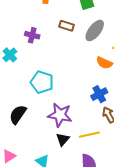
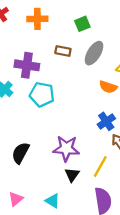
purple cross: (32, 35) -> (27, 65), size x1.5
cyan pentagon: (42, 82) -> (42, 94), moved
yellow line: (89, 135) -> (100, 166), turned -42

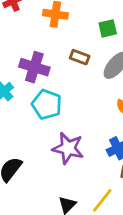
purple star: (66, 148) -> (68, 148), moved

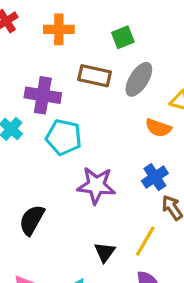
brown rectangle: (80, 57) -> (95, 76), size x1.4

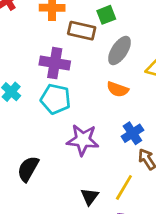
brown rectangle: (95, 76) -> (82, 31), moved
purple cross: (43, 95) -> (55, 63), moved
orange semicircle: (158, 128) -> (118, 89), moved

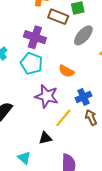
orange semicircle: (118, 89) -> (66, 71), moved
yellow line: (124, 187) -> (63, 118), moved
black triangle: (90, 197) -> (45, 138), turned 32

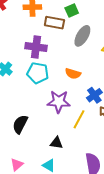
black triangle: (45, 138) -> (56, 143), moved, turned 32

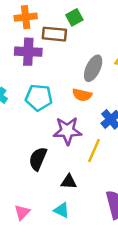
gray ellipse: (82, 36) -> (93, 68), moved
purple cross: (36, 47) -> (28, 52), moved
black semicircle: (20, 124) -> (38, 159), moved

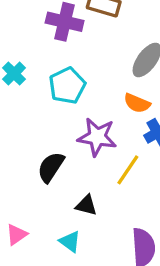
orange semicircle: (82, 95) -> (137, 103), moved
cyan pentagon: (39, 98) -> (67, 86), turned 30

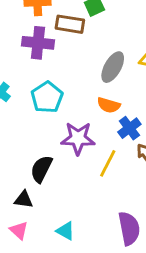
black triangle: (86, 205) -> (24, 199), moved
pink triangle: (16, 235) -> (19, 230), turned -36

